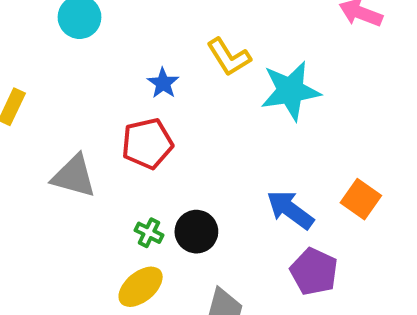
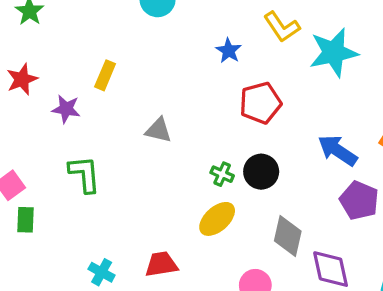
red pentagon: (147, 144) -> (260, 103), moved
gray triangle: (74, 176) -> (158, 130), size x0.7

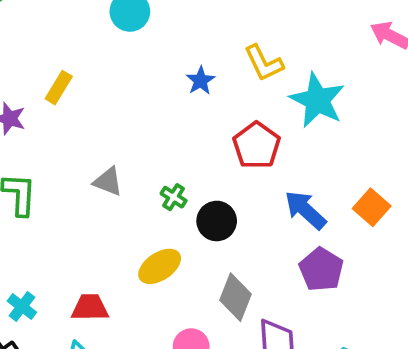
cyan star: (334, 53) -> (317, 100), turned 30
red pentagon: (260, 103) -> (257, 145), moved, turned -30
gray triangle: (158, 130) -> (108, 182), moved
green cross: (222, 174) -> (174, 197), moved

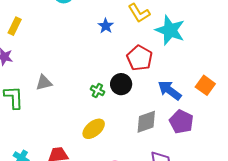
yellow rectangle: (59, 88) -> (15, 26), moved
gray triangle: (108, 182) -> (44, 83), moved, turned -30
black circle: (217, 221) -> (121, 84), moved
gray diamond: (236, 297) -> (146, 122), moved, turned 55

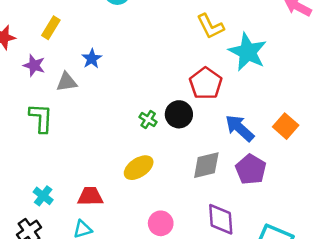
blue star: (106, 26) -> (92, 59), moved
gray triangle: (44, 83) -> (67, 82), moved

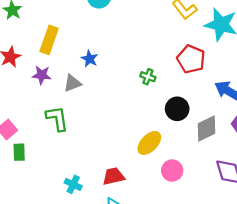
yellow rectangle: (51, 28) -> (49, 40), size x1.4
black circle: (179, 114) -> (177, 109), moved
green cross: (148, 120) -> (148, 77), moved
pink circle: (161, 223) -> (172, 171), moved

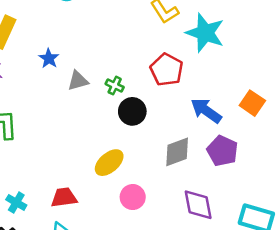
gray triangle: (72, 83) -> (78, 81), moved
black circle: (177, 109) -> (132, 111), moved

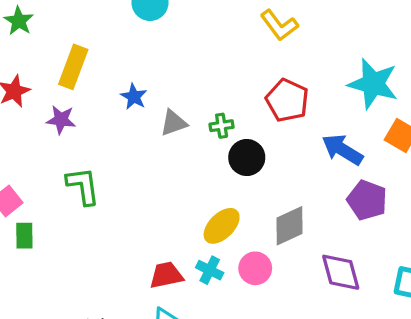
cyan star: (205, 33) -> (373, 84), moved
green cross: (115, 86) -> (222, 126), turned -30
gray diamond: (177, 152) -> (289, 226), moved
cyan cross: (16, 202) -> (210, 270), moved

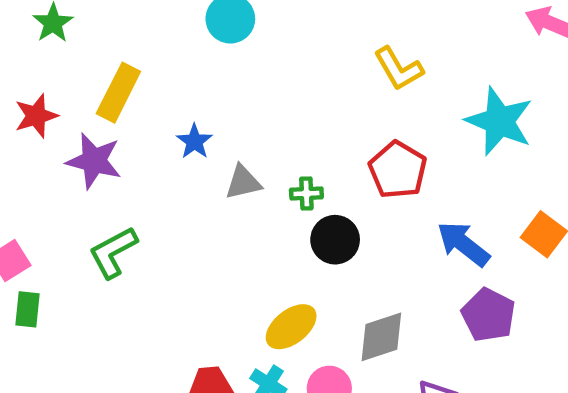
cyan star: (373, 84) -> (499, 121), moved
purple star: (61, 120) -> (94, 161), size x1.4
green L-shape: (83, 186) -> (113, 252), turned -117

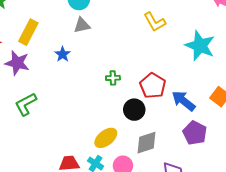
red pentagon: (398, 170) -> (153, 86), moved
gray triangle: (243, 182) -> (82, 25), moved
black circle: (335, 240) -> (134, 110), moved

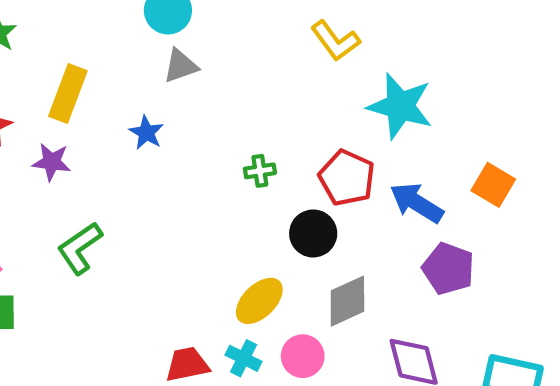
cyan star: (200, 46) -> (400, 106), moved
purple star: (17, 63) -> (52, 162), size x0.7

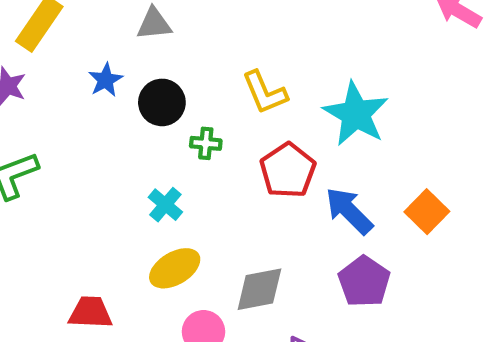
yellow L-shape: (335, 41) -> (265, 93), moved
black circle: (313, 233) -> (162, 102), moved
cyan cross: (244, 358) -> (165, 205), moved

